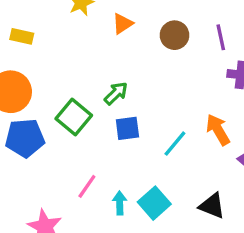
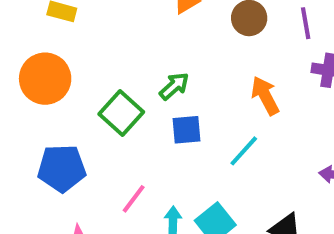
orange arrow: (218, 130) -> (265, 96), moved
blue pentagon: (25, 138) -> (62, 168), moved

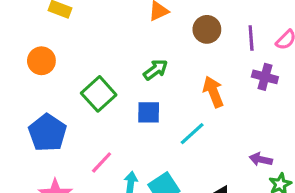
orange circle: (45, 79) -> (41, 61), size x0.7
green arrow: (174, 86) -> (156, 70), moved
blue pentagon: (62, 168) -> (47, 133), turned 30

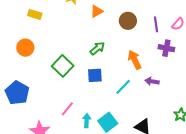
blue pentagon: (47, 133) -> (17, 93), moved
purple arrow: (261, 159) -> (152, 81), moved

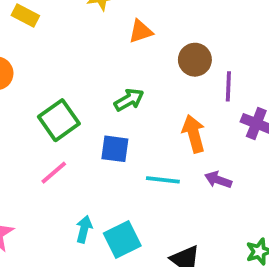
purple line: (156, 24) -> (228, 86), moved
cyan line: (123, 87) -> (163, 180), turned 42
pink line: (67, 109) -> (54, 173), moved

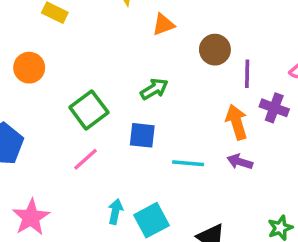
orange arrow: (194, 134) -> (237, 122), moved

